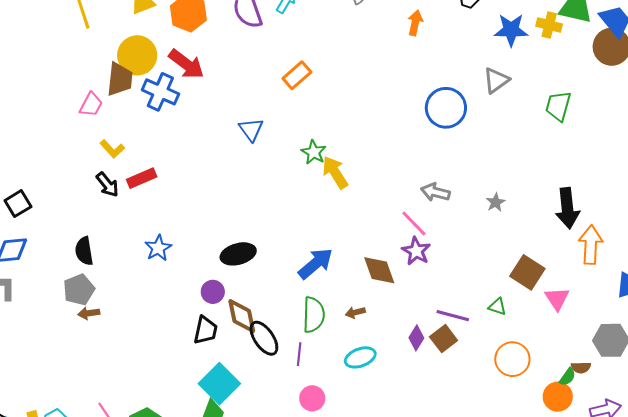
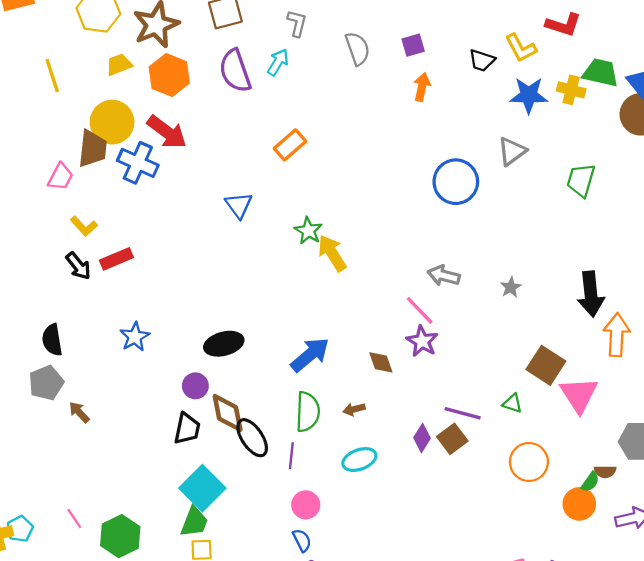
brown diamond: (379, 270) -> (381, 362), size x0.7
pink triangle: (557, 299) -> (579, 395), size x1.4
brown arrow: (89, 313) -> (79, 412), moved, turned 55

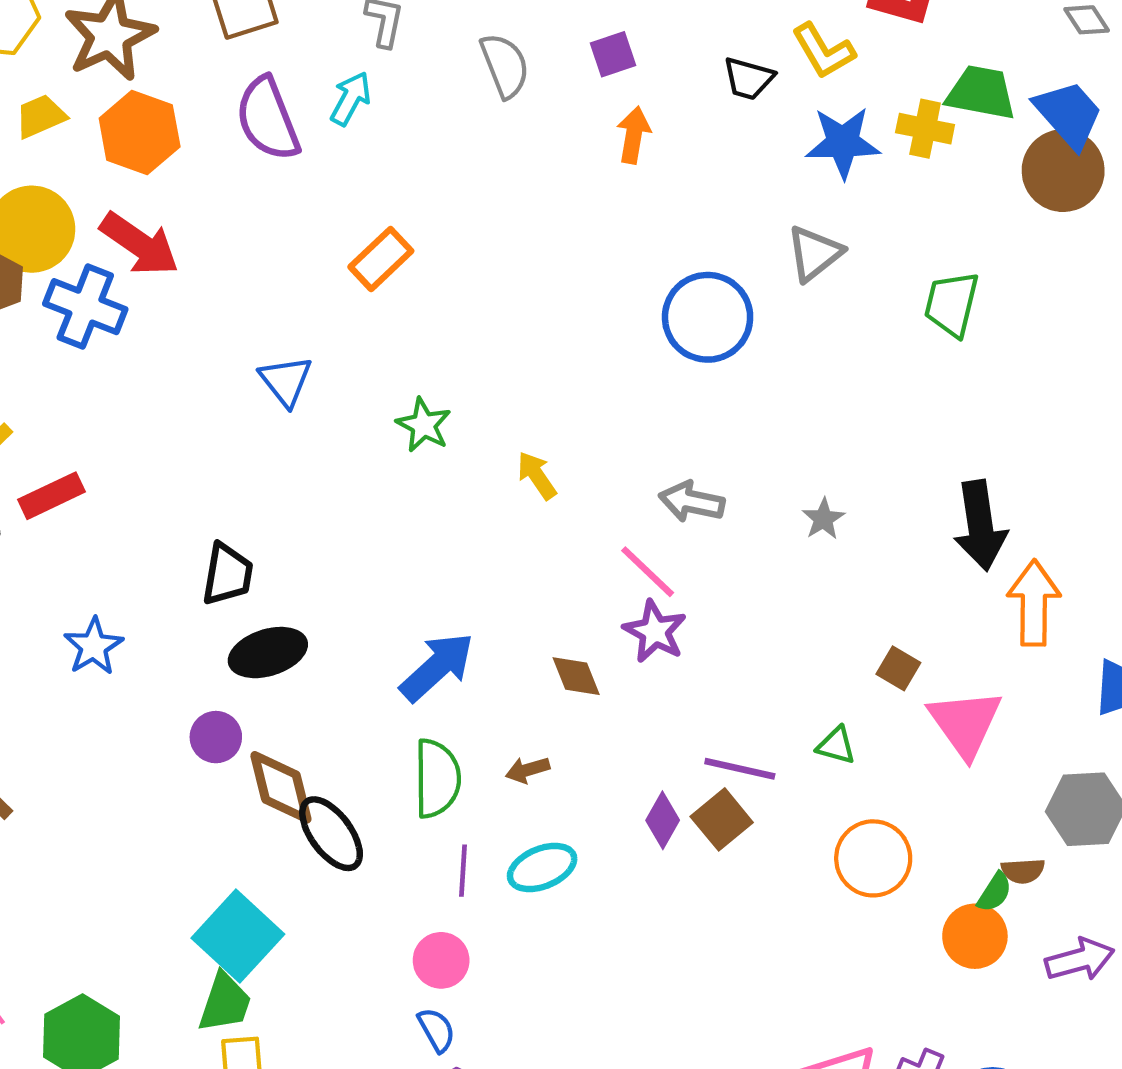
yellow arrow: (332, 253) -> (537, 475), moved, size x0.7
brown square: (546, 365) -> (898, 668), size x0.6
black trapezoid: (187, 429) -> (227, 574), moved
purple line: (291, 456) -> (463, 871), moved

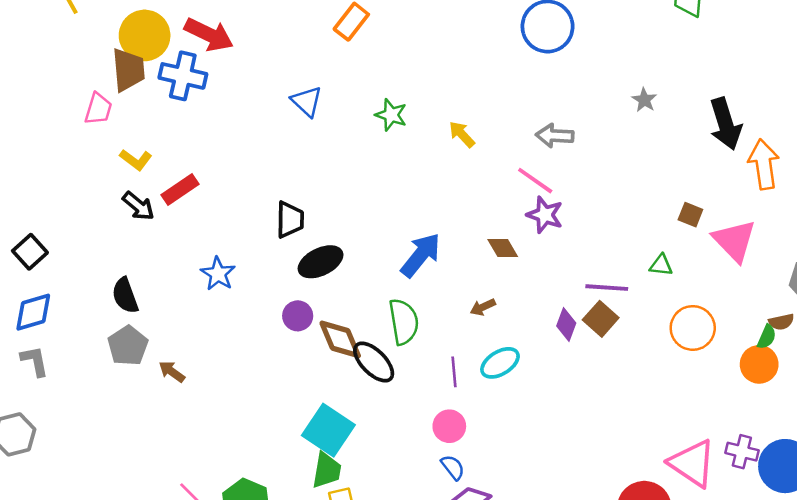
gray star: (823, 519) -> (644, 100), moved
green semicircle: (437, 778) -> (404, 322), moved

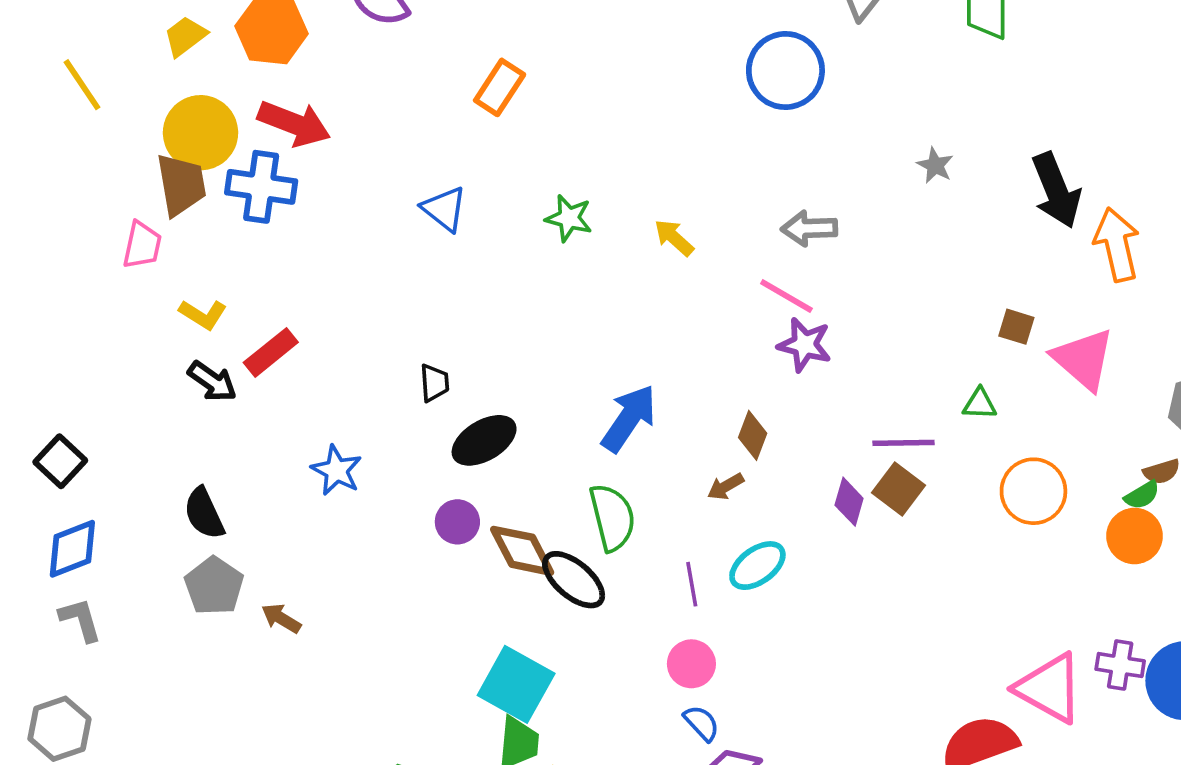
black trapezoid: (290, 220) -> (434, 383), size x0.7
brown diamond: (503, 248) -> (753, 435), moved, turned 56
green semicircle: (767, 337) -> (1142, 495), turned 40

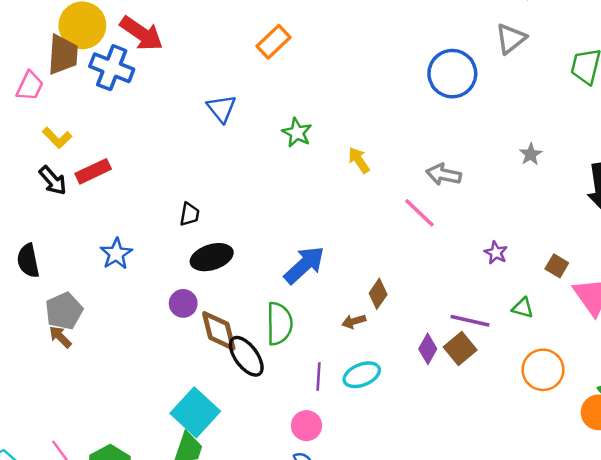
purple star: (805, 345) -> (496, 253), moved, size x0.7
gray pentagon: (214, 586) -> (64, 311), moved

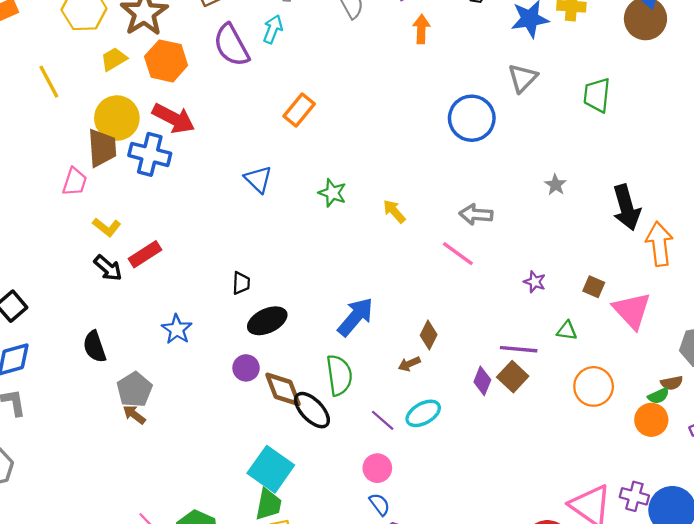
purple line: (318, 377) -> (383, 420), turned -45

